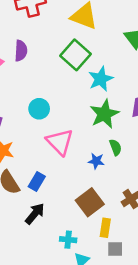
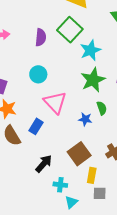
purple semicircle: (21, 51) -> (41, 37), moved
blue rectangle: (37, 181) -> (36, 126), moved
black arrow: (35, 214) -> (44, 164), moved

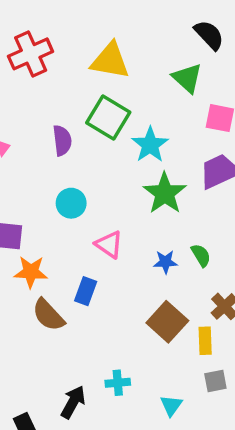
pink triangle: (55, 103) -> (109, 244), size x0.7
green semicircle: (102, 108) -> (201, 255), moved
black arrow: (44, 164) -> (73, 402), moved
yellow rectangle: (92, 175) -> (205, 341), moved
cyan cross: (60, 185) -> (118, 383), moved

